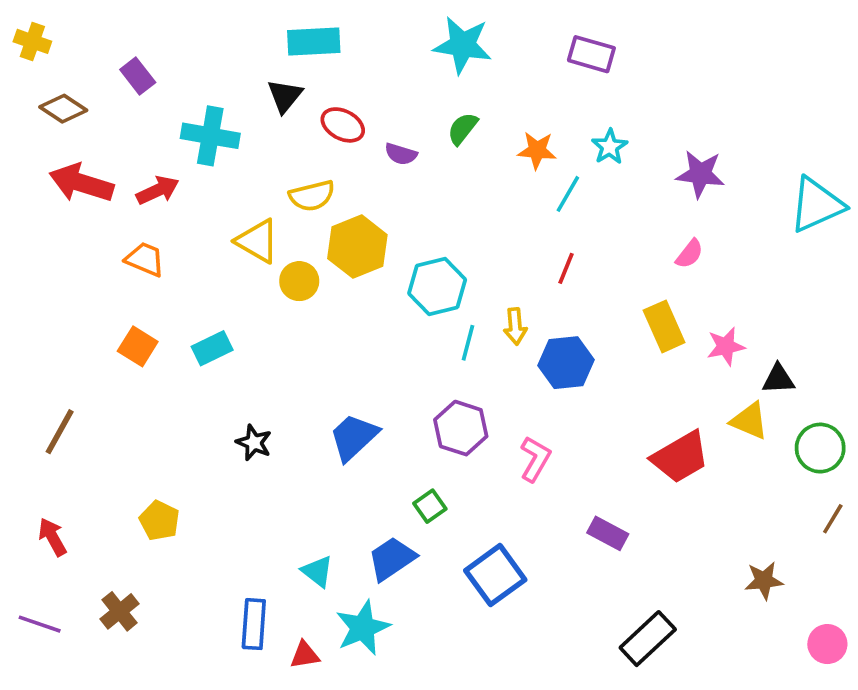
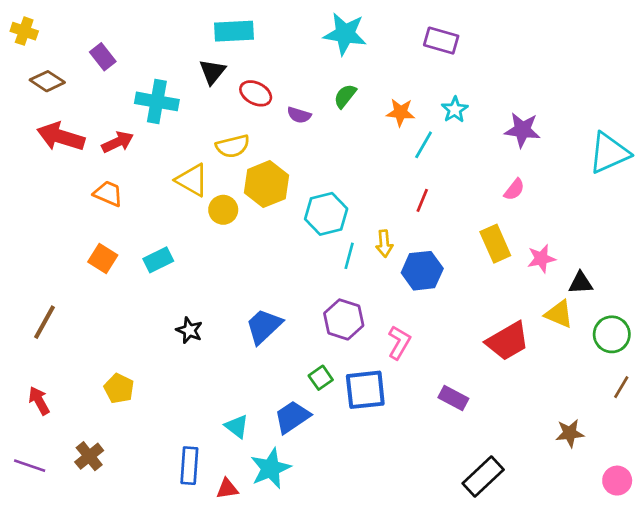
blue square: (495, 575) -> (365, 390), moved, turned 30

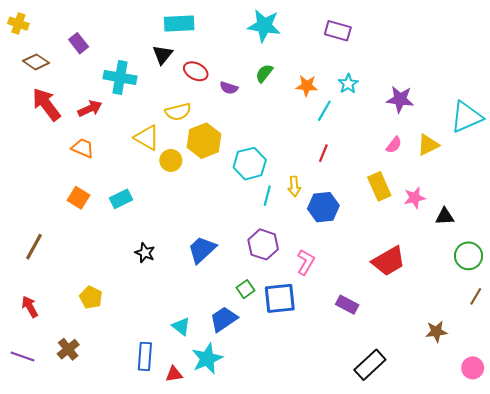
red arrow: (61, 137) -> (46, 104), turned 36
yellow triangle: (559, 314) -> (428, 145), moved, turned -50

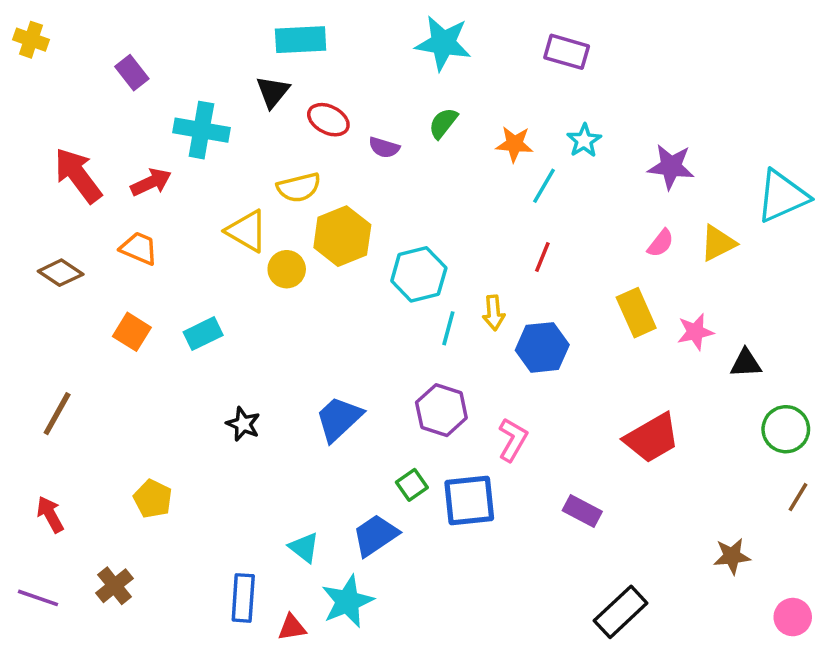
brown diamond: (36, 62) -> (61, 273), moved

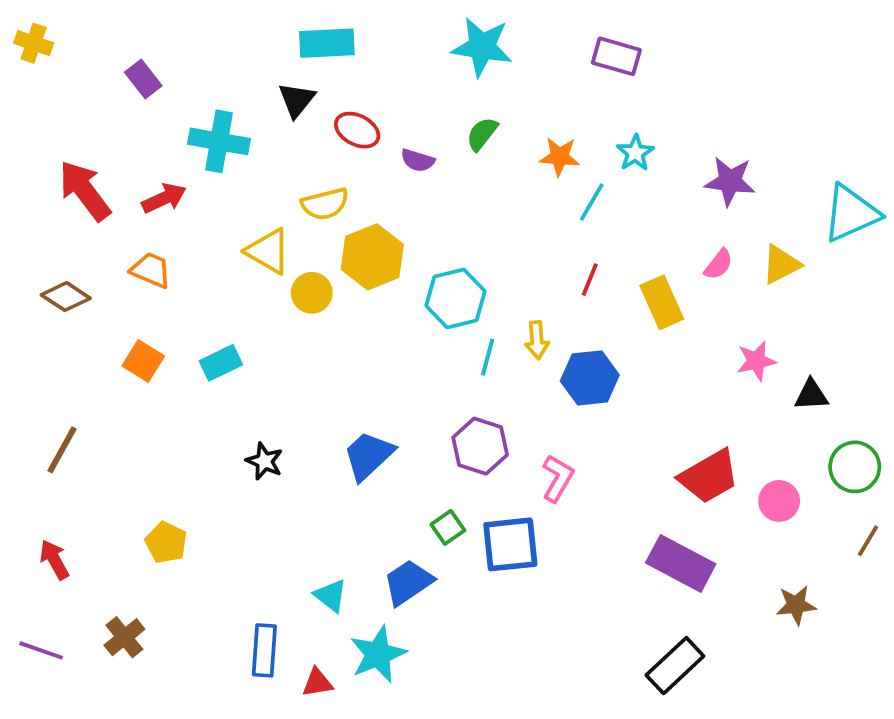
yellow rectangle: (636, 313) -> (662, 302), moved
purple rectangle: (582, 511) -> (681, 563), moved, size x1.6
pink circle: (793, 617) -> (779, 501), moved

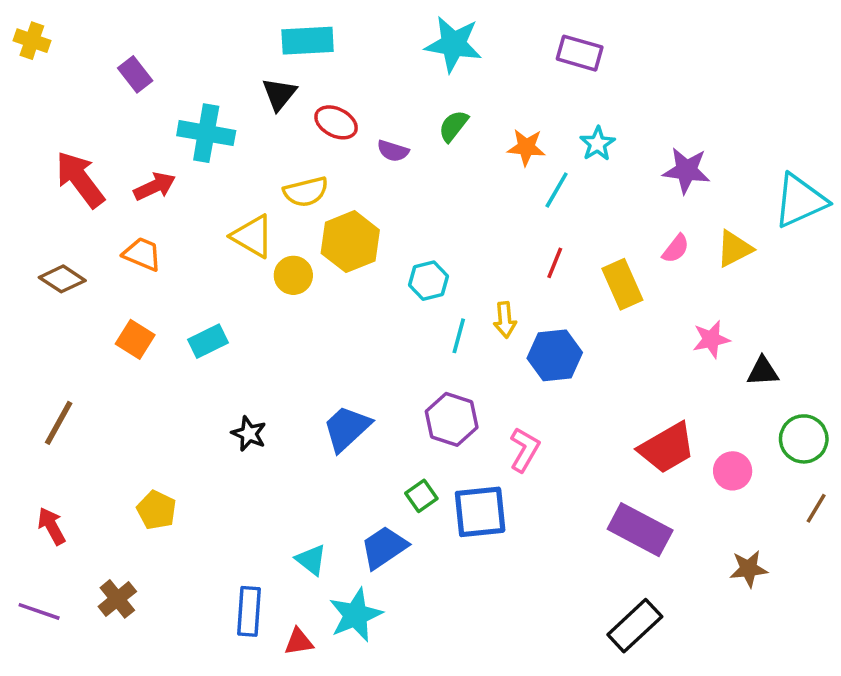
cyan hexagon: (456, 298) -> (429, 281), size x0.7

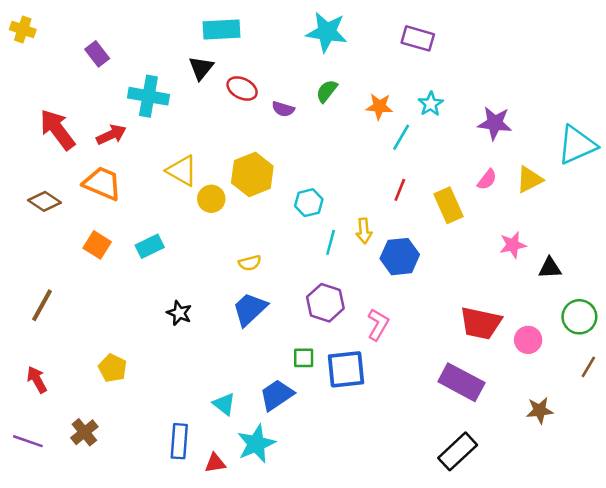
yellow semicircle: (306, 192) -> (250, 263), moved, size x0.7
orange trapezoid: (142, 254) -> (102, 183), size x1.4
red trapezoid: (667, 448) -> (481, 323), turned 42
green square: (421, 496) -> (304, 358), turned 35

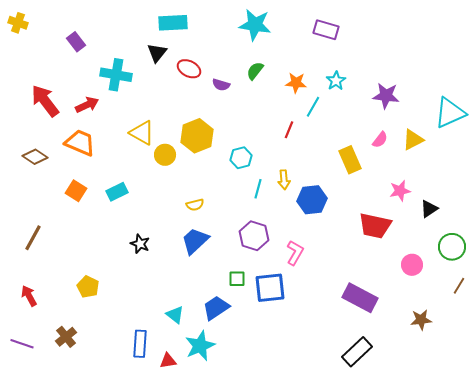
red line: (400, 190) -> (289, 130), moved
black triangle: (550, 268) -> (429, 209), turned -30
red trapezoid: (481, 323) -> (375, 226), moved

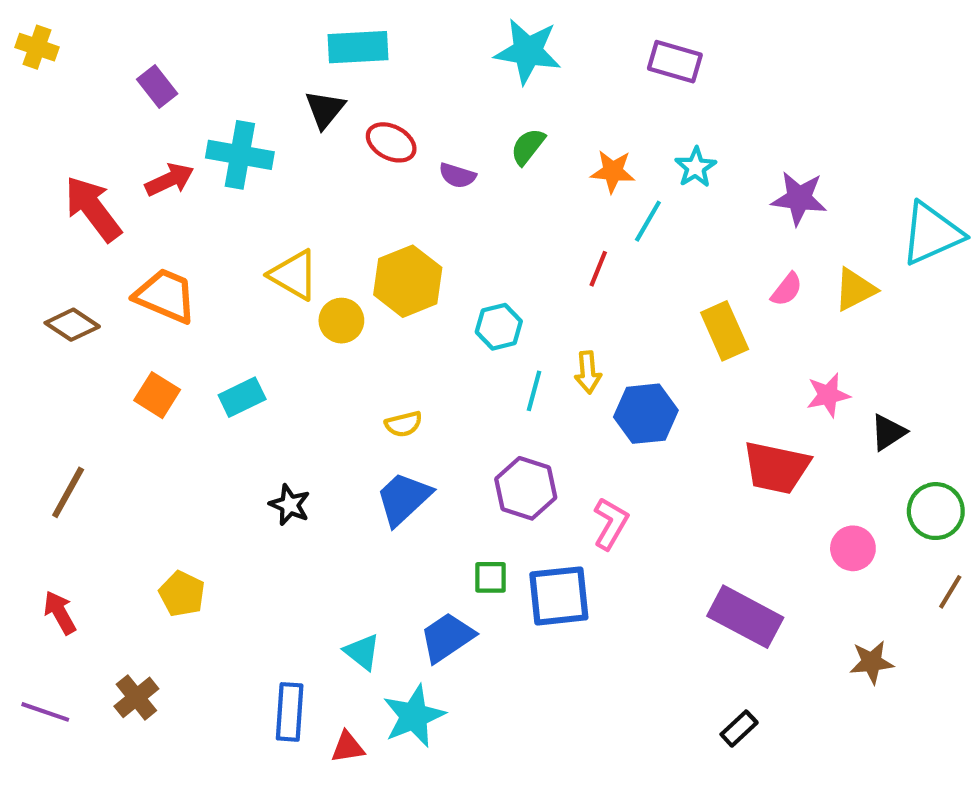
red arrow: (87, 105) -> (170, 180), moved
black rectangle: (357, 352) -> (739, 729), size x0.6

